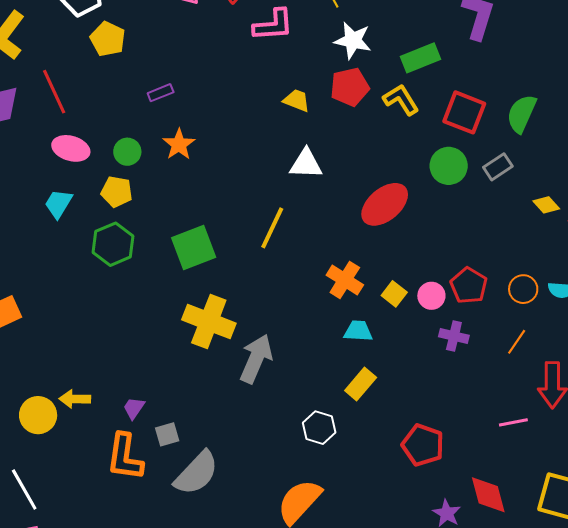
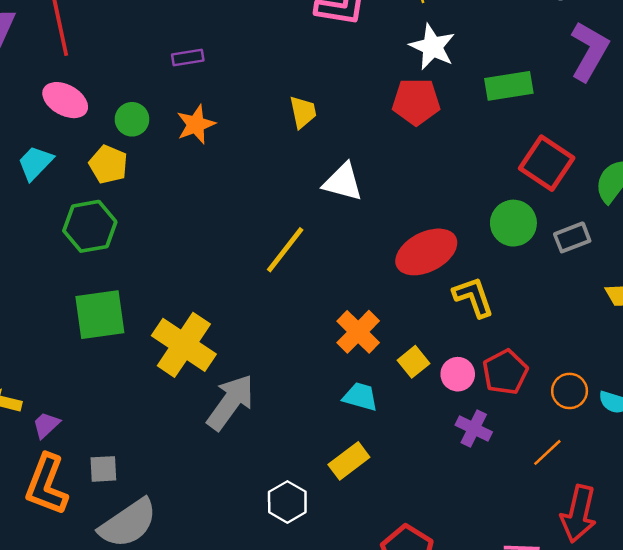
yellow trapezoid: (297, 100) -> (303, 112), moved, turned 44
yellow L-shape: (401, 100) -> (473, 297), moved
green square: (194, 247) -> (100, 315), moved
purple trapezoid: (134, 408) -> (46, 425), moved

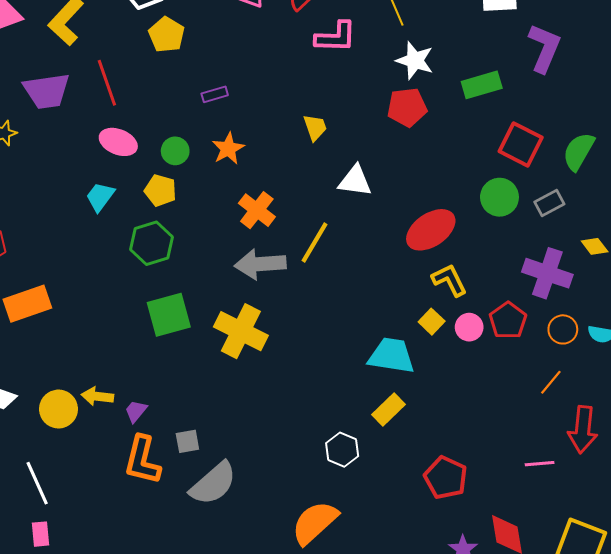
yellow L-shape: (473, 297) -> (449, 280), moved
orange cross: (358, 332) -> (257, 210), moved
cyan trapezoid: (360, 397) -> (391, 356), size x1.6
gray arrow: (230, 402) -> (260, 264), moved, turned -123
purple cross: (474, 429) -> (547, 273), moved, size x1.6

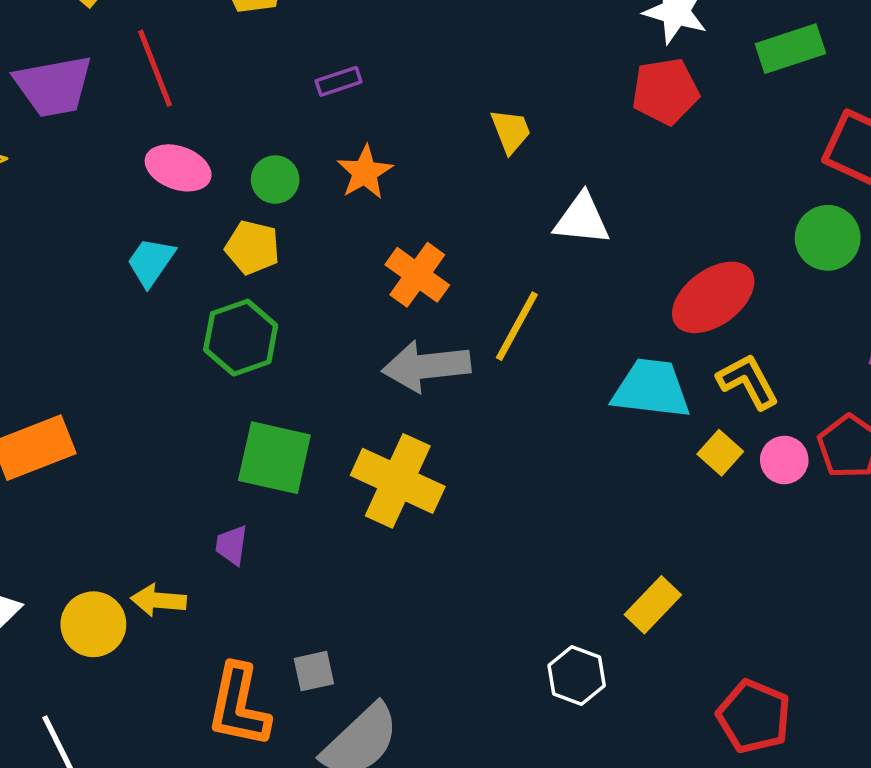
green square: (169, 315) -> (274, 458), turned 30
cyan trapezoid: (391, 356) -> (651, 389), moved
purple trapezoid: (136, 411) -> (232, 545), moved, turned -30

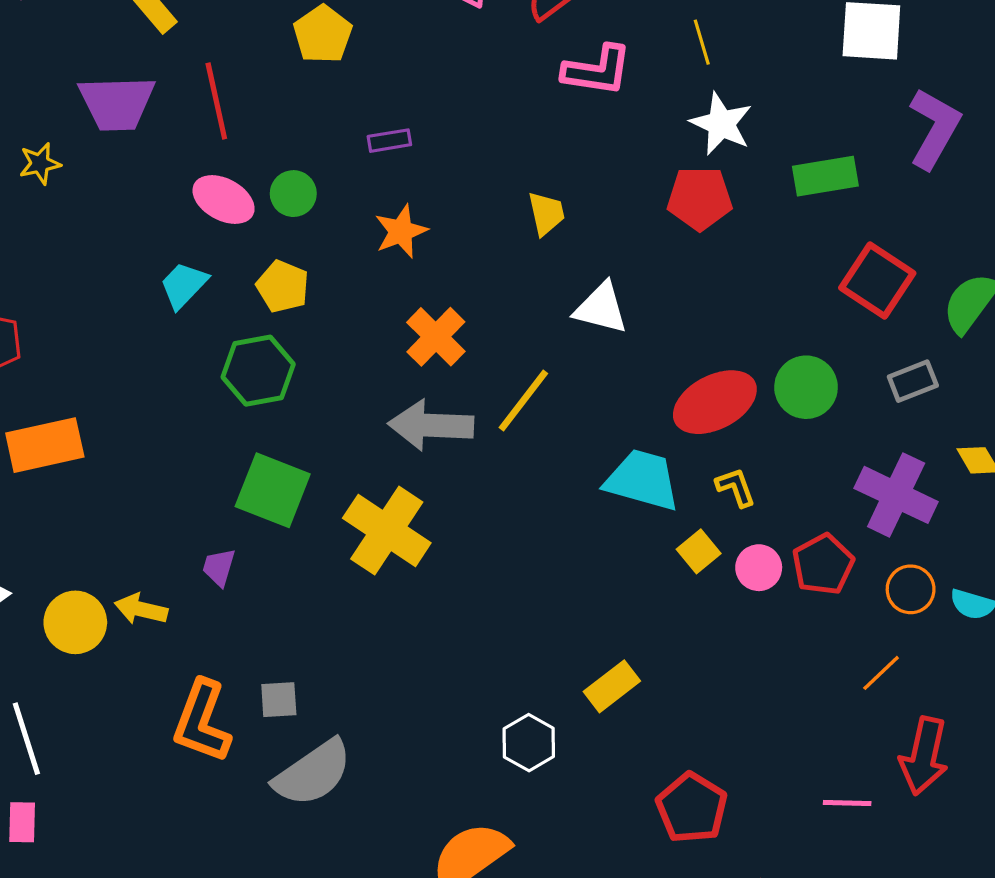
green circle: (275, 180) -> (293, 194), moved
green circle: (828, 238) -> (806, 387), moved
yellow L-shape: (748, 381) -> (736, 487), size x0.7

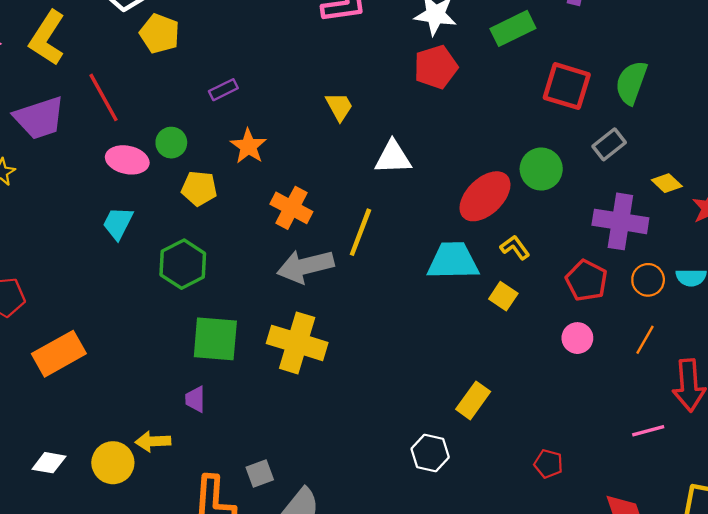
yellow pentagon: (283, 286) -> (199, 188), moved
pink circle: (759, 568) -> (577, 338), moved
red pentagon: (692, 808) -> (548, 464), size x0.6

